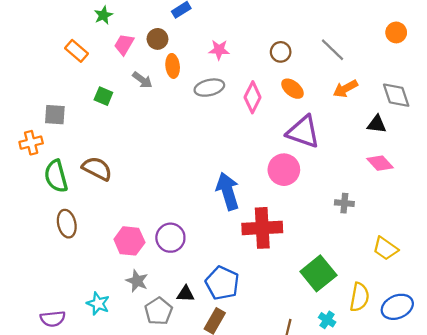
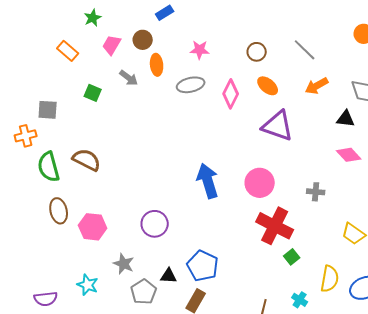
pink circle: (284, 170) -> (260, 183), moved
red cross: (262, 228) -> (275, 226), moved, turned 30
pink hexagon: (129, 241) -> (93, 227), moved
green square: (318, 273) -> (292, 257), size x0.5

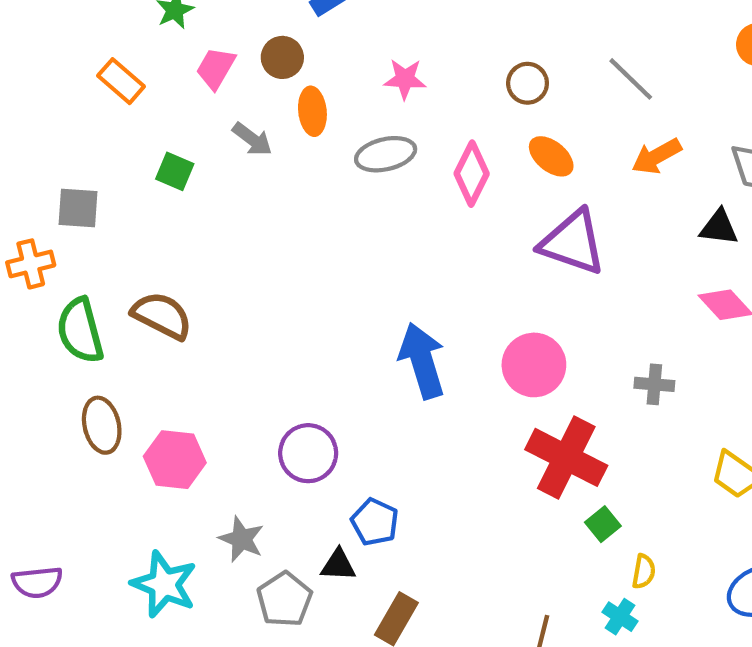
blue pentagon: (203, 266) -> (375, 522), moved, size x0.7
yellow semicircle: (330, 279) -> (644, 571), moved, size x0.6
cyan star: (88, 285) -> (164, 584), size x1.4
purple semicircle: (46, 299) -> (37, 582), moved

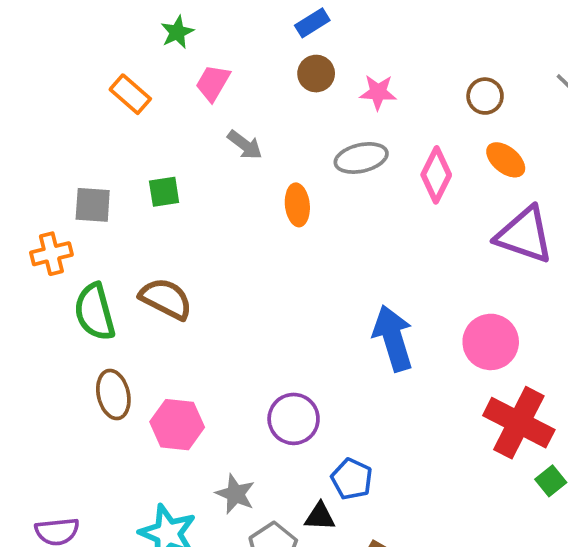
brown circle: (282, 57) -> (316, 74), moved
orange ellipse: (312, 111) -> (297, 205), moved
green square: (175, 171) -> (164, 192), moved, turned -32

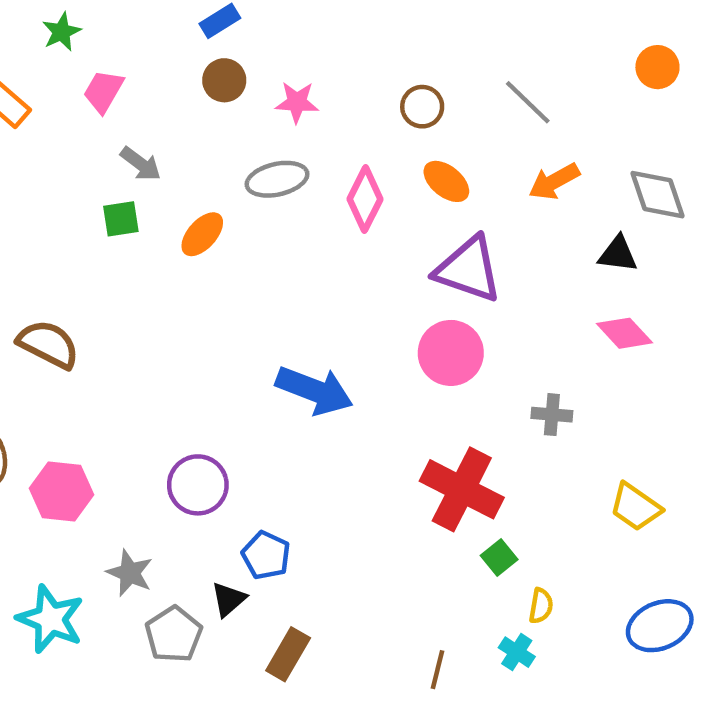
green square: (164, 192) -> (121, 219), moved
orange ellipse: (297, 205) -> (202, 234), turned 48
blue arrow: (393, 338) -> (314, 390), turned 128
pink circle: (491, 342) -> (451, 353), moved
black triangle: (320, 517) -> (229, 599), turned -44

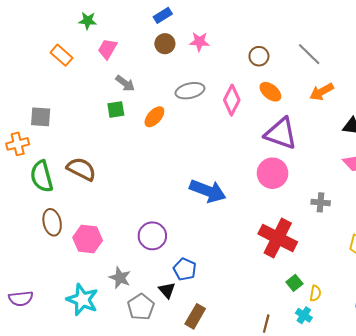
green star: (62, 32) -> (88, 21), turned 30
pink star: (297, 102) -> (199, 42), moved
green square: (499, 558) -> (294, 283), moved
black triangle: (229, 599) -> (167, 290), turned -30

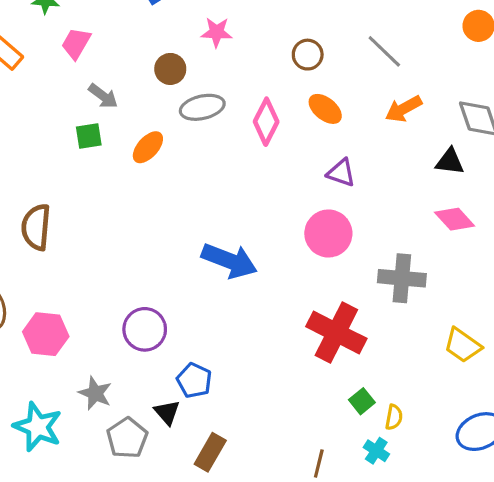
brown circle: (165, 44) -> (170, 69), moved
purple triangle: (281, 134) -> (341, 173), size x0.6
brown semicircle: (81, 169) -> (36, 227), turned -112
gray cross: (321, 202) -> (402, 278), size x1.6

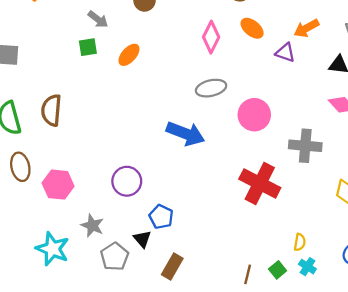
gray ellipse: (202, 107) -> (211, 88), moved
purple triangle: (341, 173) -> (285, 53), moved
green square: (362, 401) -> (278, 270), moved
cyan cross: (376, 451) -> (307, 267), moved

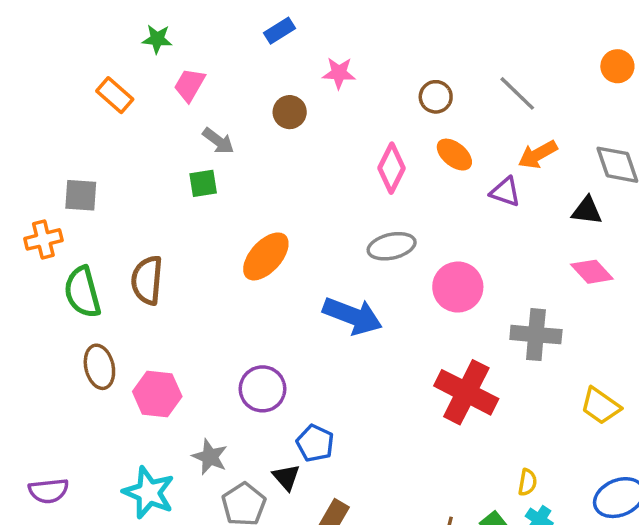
orange ellipse: (129, 55) -> (266, 256), moved, size x1.4

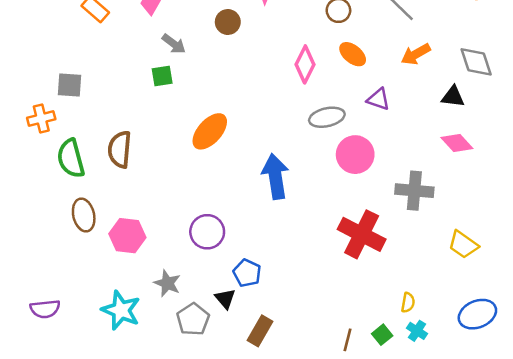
purple triangle: (505, 192) -> (378, 99), moved
gray ellipse: (392, 246) -> (327, 117), moved
blue arrow: (352, 316) -> (275, 176), turned -120

